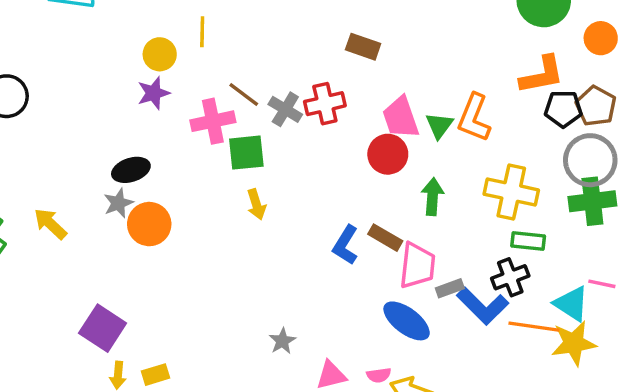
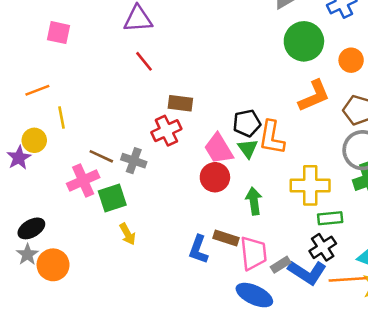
purple star: (153, 93) -> (19, 158), moved
red cross: (325, 104) -> (166, 131), moved
black pentagon: (563, 109) -> (247, 123), moved

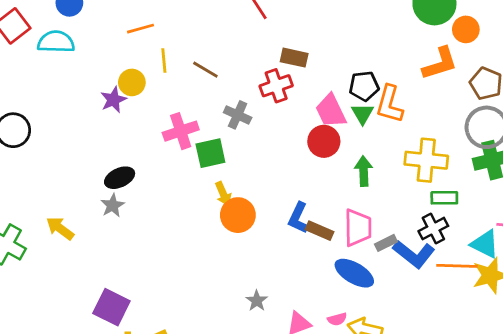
orange circle: (351, 60) -> (466, 29), moved
brown line: (101, 156) -> (205, 70), moved
brown rectangle: (226, 238) -> (320, 231), moved
orange circle: (53, 265) -> (238, 215), moved

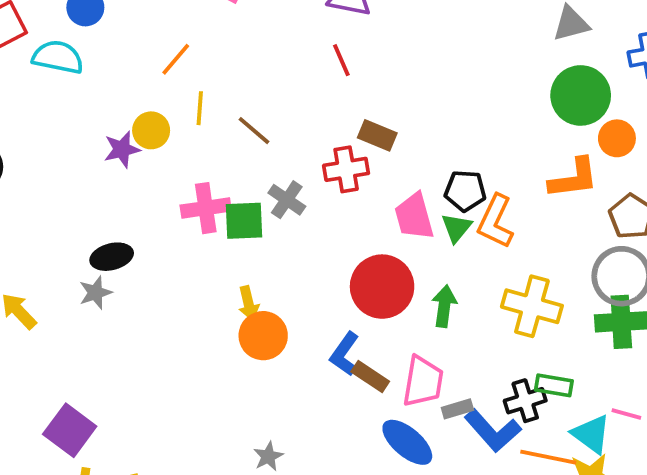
orange line: (140, 29) -> (176, 59), turned -44
red circle: (324, 141) -> (382, 287), moved, size x1.4
green square: (210, 153) -> (244, 221), moved
green rectangle: (444, 198) -> (554, 385), moved

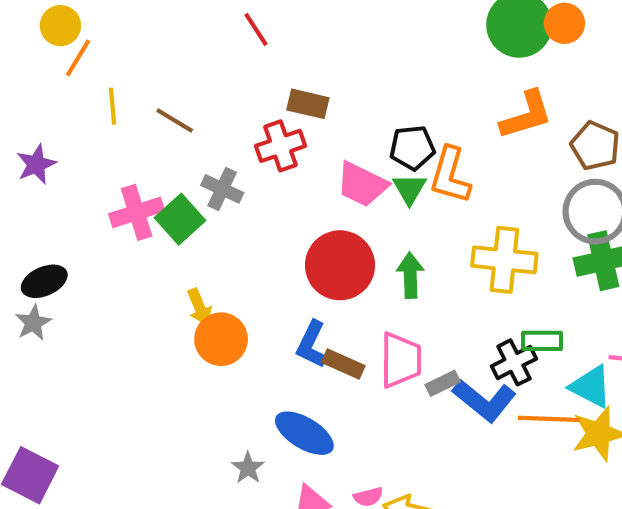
yellow circle: (151, 130) -> (60, 26), moved
orange circle: (617, 138) -> (564, 23), moved
pink trapezoid: (414, 216) -> (362, 184), turned -39
green square: (244, 221) -> (180, 219), turned -30
blue ellipse: (407, 442) -> (304, 433), moved

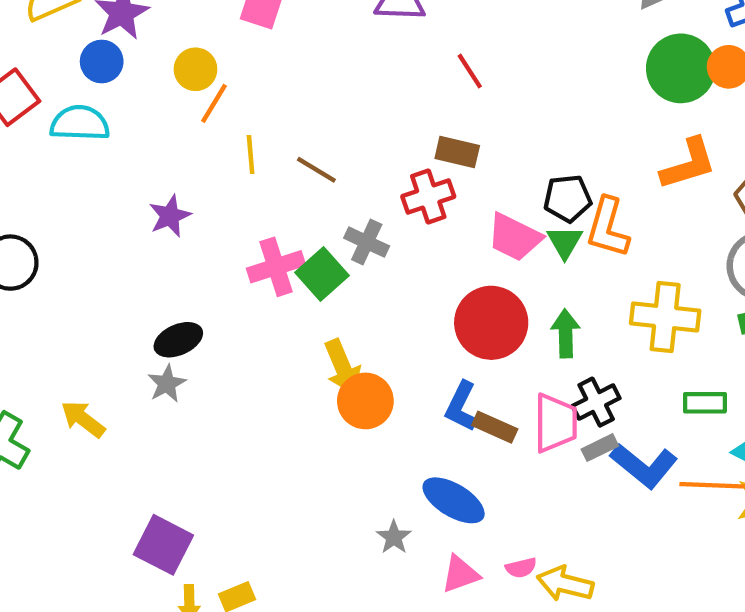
red line: (256, 29) -> (470, 71), moved
yellow arrow: (199, 307) -> (342, 367), size x1.4
black cross: (514, 362) -> (596, 402), moved

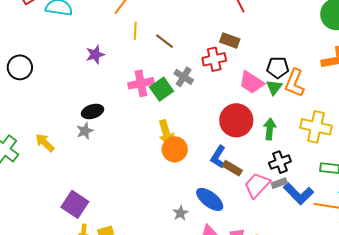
pink trapezoid: (555, 423) -> (257, 185), moved, turned -144

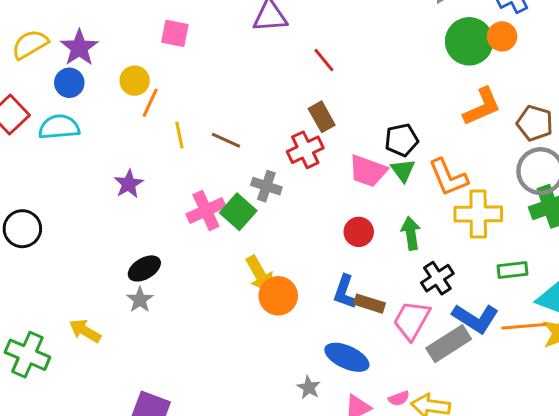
brown rectangle: (230, 40) -> (322, 117), turned 54
orange L-shape: (295, 83) -> (448, 177), moved, turned -32
red circle: (236, 120) -> (359, 232), size x0.6
gray rectangle: (279, 183) -> (449, 344), moved, size x1.8

